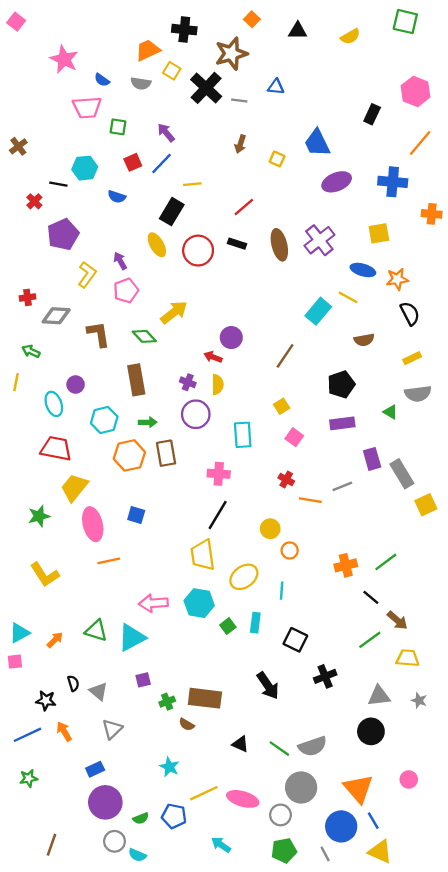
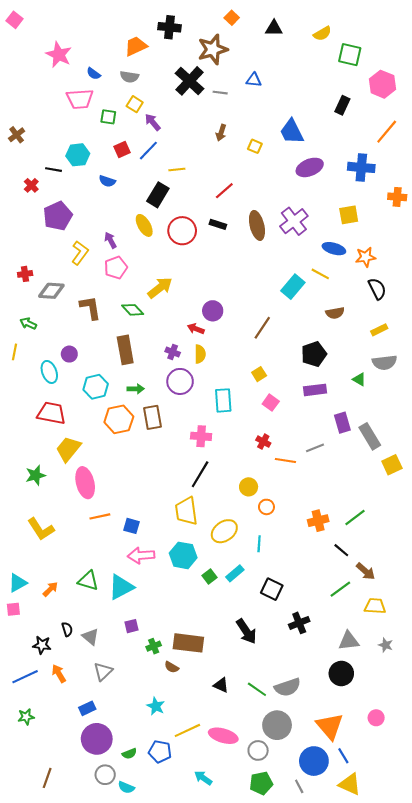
green square: (405, 22) -> (350, 55), moved
yellow square: (172, 71) -> (135, 104), moved
blue square: (136, 515) -> (132, 526), moved
cyan rectangle: (255, 623) -> (235, 573), turned 42

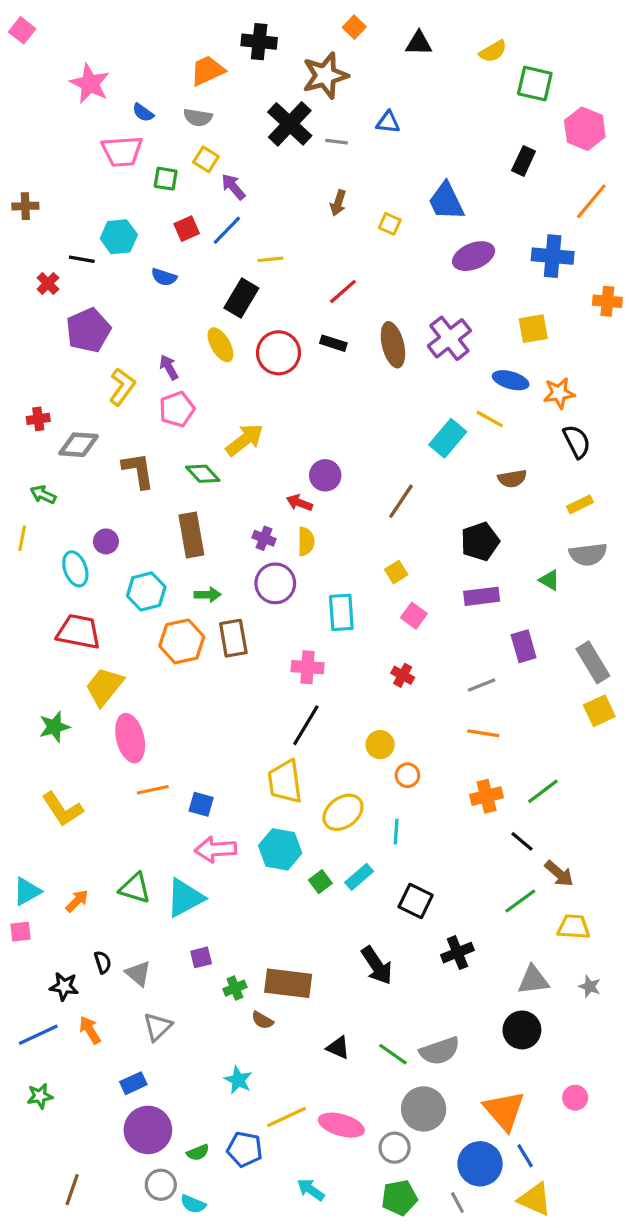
brown cross: (17, 135) -> (25, 206), turned 35
gray rectangle: (370, 436) -> (593, 662), moved
orange line: (285, 461) -> (483, 733), moved

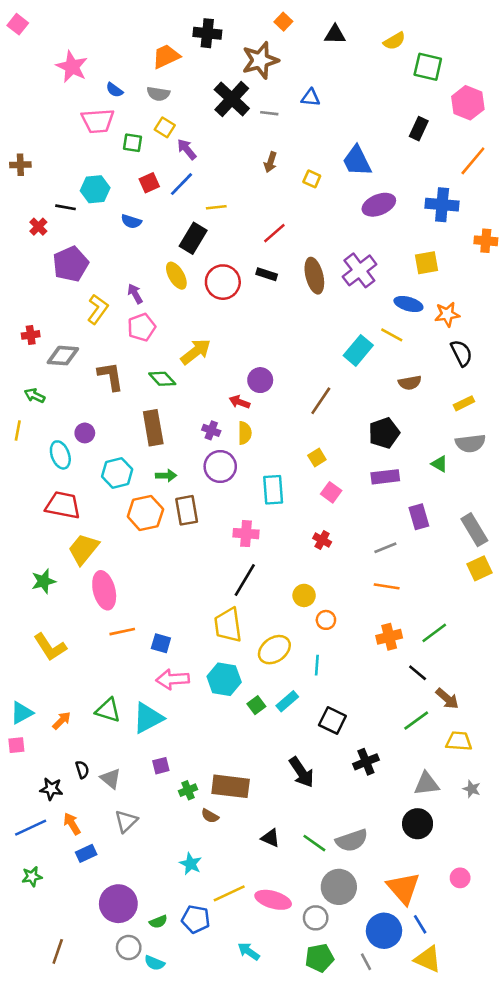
blue rectangle: (133, 1083) -> (86, 853), moved

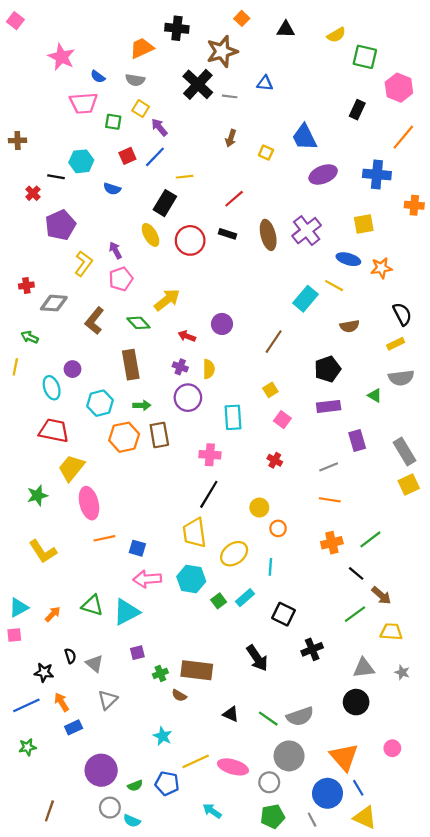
black semicircle: (461, 353) -> (402, 314), moved
brown L-shape: (111, 376) -> (94, 321), turned -132
red arrow: (240, 402) -> (187, 336), moved

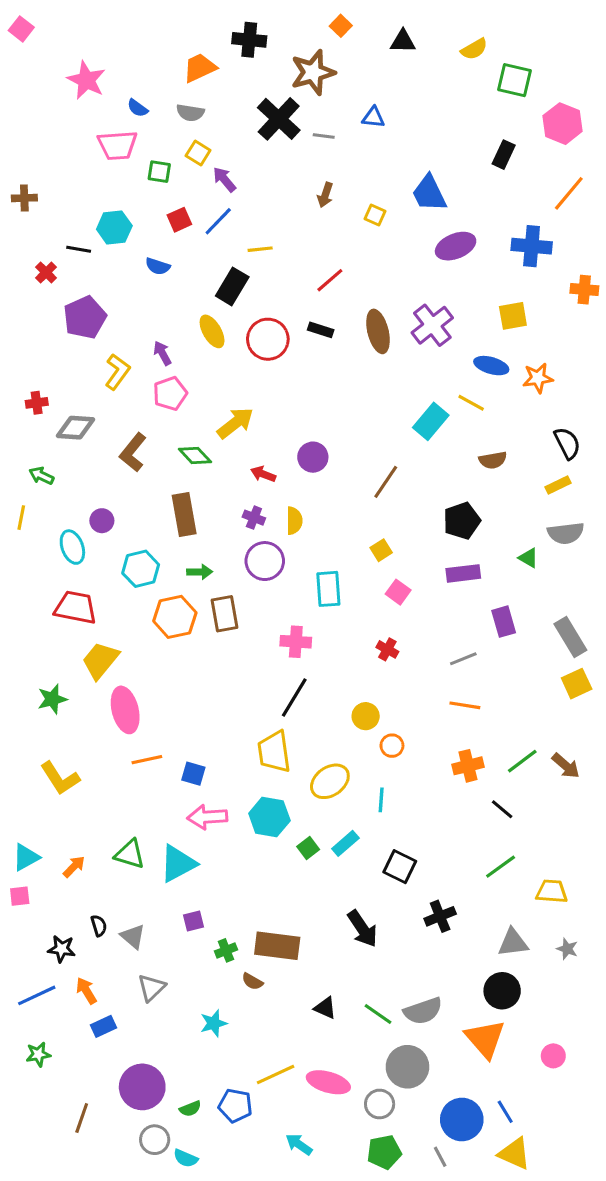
brown arrow: (381, 595) -> (566, 766), moved
cyan star: (163, 736) -> (214, 1023), moved, turned 30
orange triangle: (344, 757) -> (485, 1039), moved
brown line: (49, 811) -> (82, 1118), moved

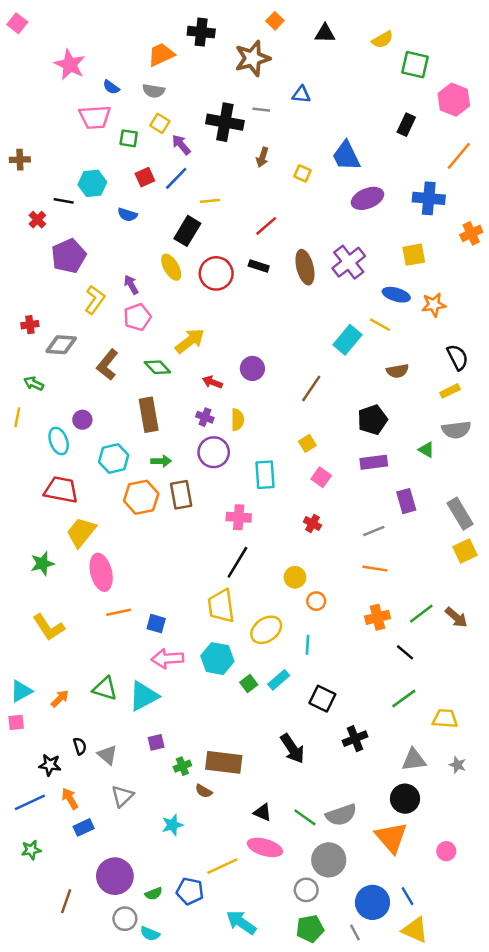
black cross: (279, 119) -> (225, 122), moved, turned -33
orange cross: (584, 290) -> (471, 233), turned -30
pink ellipse: (328, 1082) -> (265, 847), moved
cyan arrow: (299, 1144) -> (241, 922), size x1.4

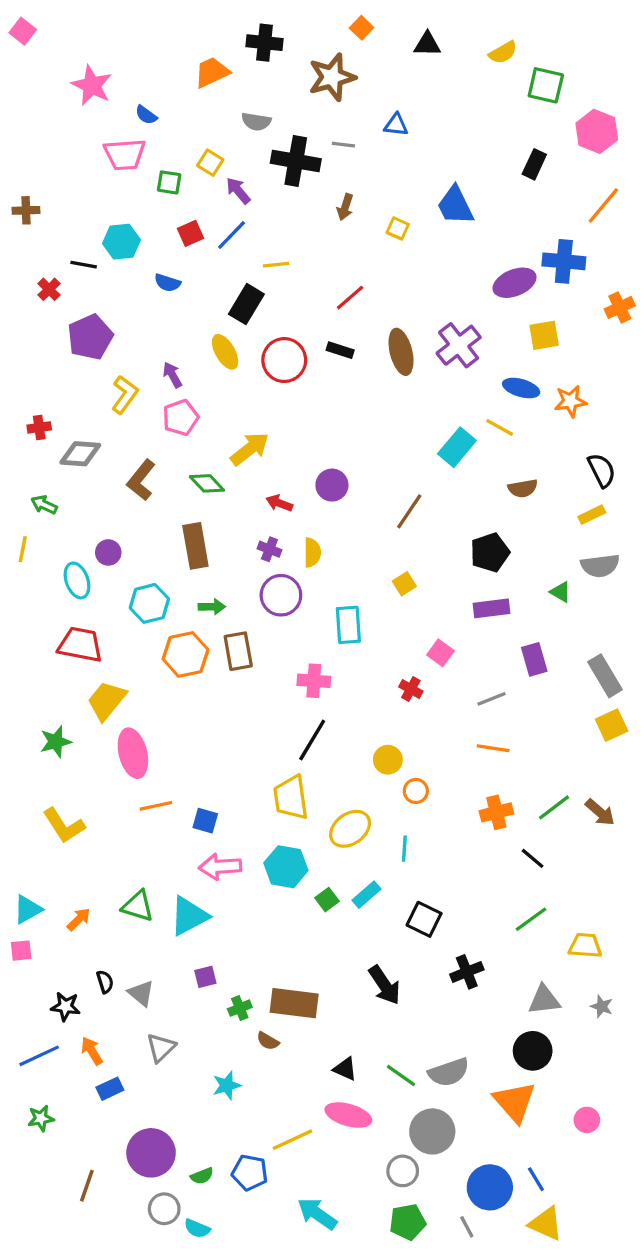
gray semicircle: (154, 91) -> (256, 122), moved
purple ellipse: (367, 198) -> (515, 283), moved
pink square: (321, 477) -> (441, 653), moved

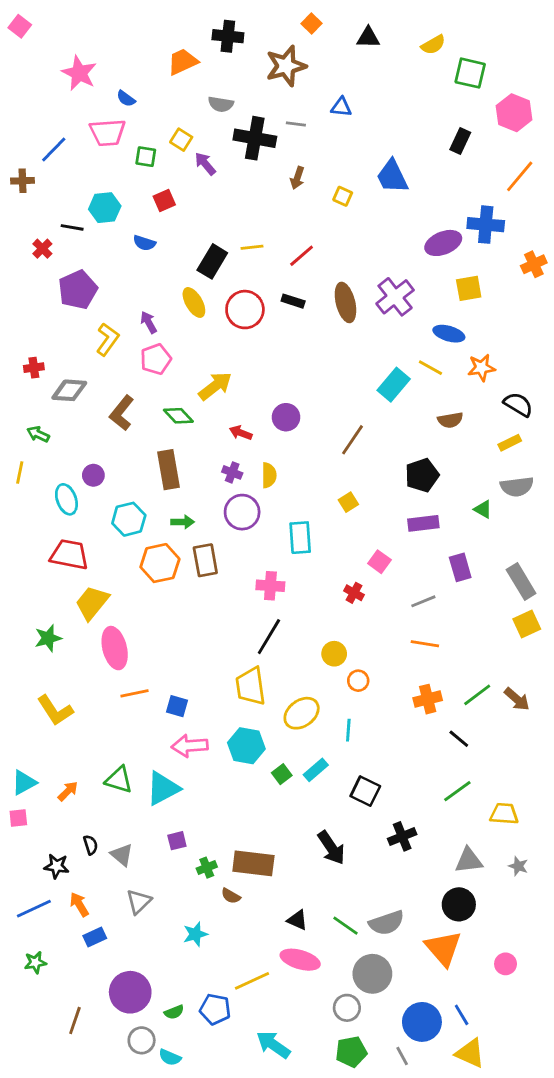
blue line: (232, 235) -> (54, 150), moved
yellow line: (276, 265) -> (252, 247), moved
orange star: (570, 401) -> (481, 368), moved
black semicircle: (602, 470) -> (518, 404), turned -32

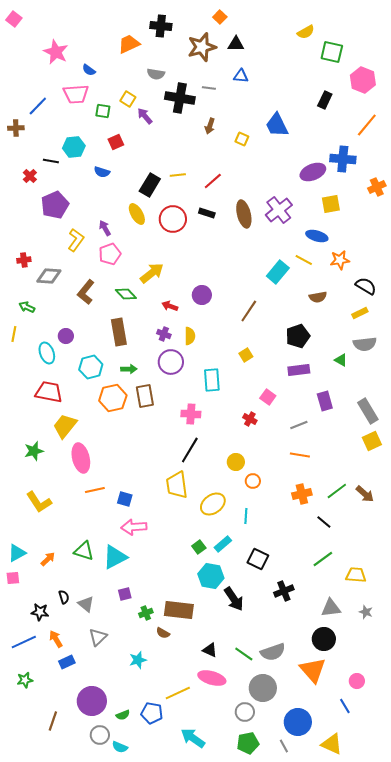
black triangle: (368, 38) -> (236, 44), moved
cyan hexagon: (246, 746) -> (211, 576), moved
blue line: (462, 1015) -> (345, 706), moved

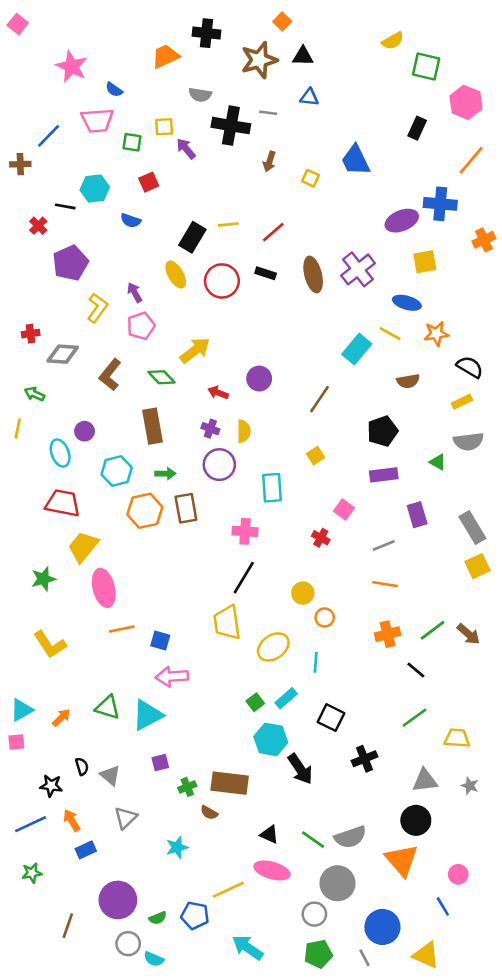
yellow square: (128, 99) -> (164, 127), turned -35

